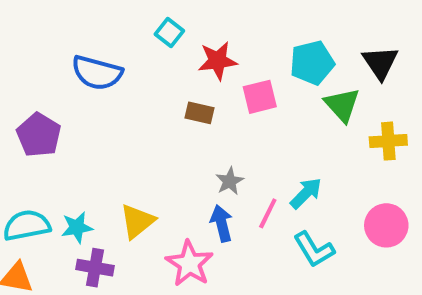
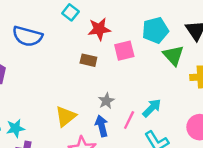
yellow triangle: (137, 221) -> (66, 116), moved

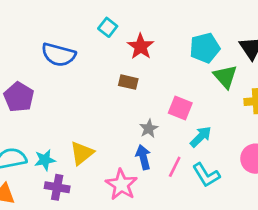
red star: (99, 29) -> (141, 46), turned -30
pink square: (124, 51) -> (180, 108), moved, turned 36
yellow triangle: (66, 116) -> (82, 153), moved
pink line: (129, 120) -> (175, 167), moved

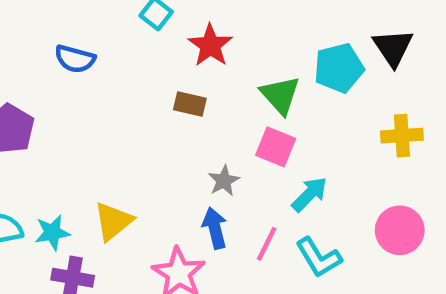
cyan pentagon: (205, 48) -> (339, 68), moved
blue semicircle: (59, 55) -> (75, 59), size x0.7
green triangle: (225, 77) -> (280, 95), moved

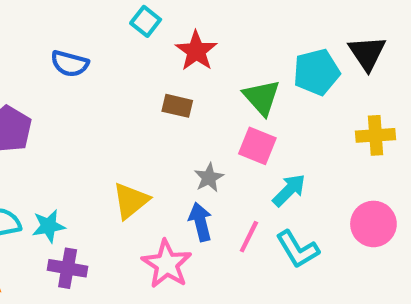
yellow triangle: (113, 221) -> (131, 201), moved

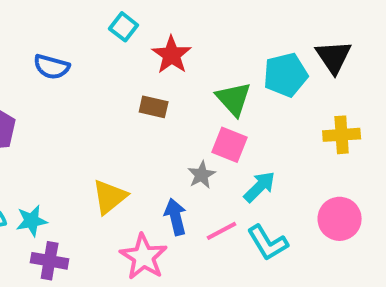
gray star: (209, 178) -> (202, 175), moved
pink line: (249, 237) -> (222, 231), turned 36

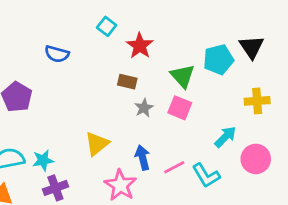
gray star: (202, 175) -> (144, 108), moved
cyan arrow: (260, 187) -> (225, 137), moved
purple cross: (50, 261) -> (55, 188), turned -30

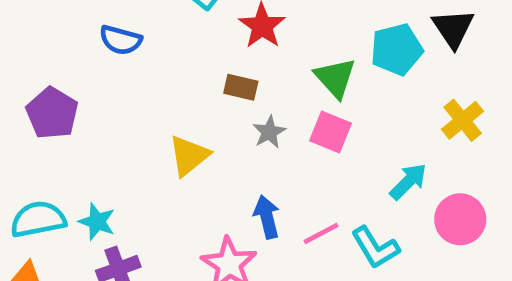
yellow cross: (257, 101) -> (463, 120), turned -35
yellow triangle: (97, 144) -> (189, 156), moved
cyan star: (43, 160) -> (97, 222), turned 30

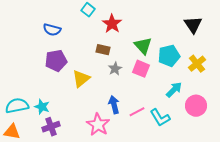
cyan pentagon: (397, 49) -> (169, 56), moved
purple pentagon: (52, 113) -> (56, 61), moved, turned 30

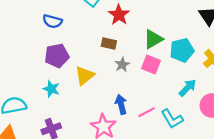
green triangle: (143, 46) -> (153, 39), turned 42
cyan star: (42, 107) -> (51, 89), moved

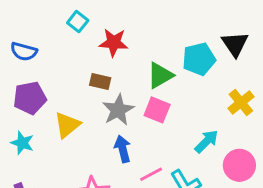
red star: (119, 15) -> (114, 43), turned -30
cyan pentagon: (182, 50) -> (199, 59), moved
gray star: (122, 65) -> (118, 110), size x1.5
blue arrow: (121, 104) -> (123, 149), moved

